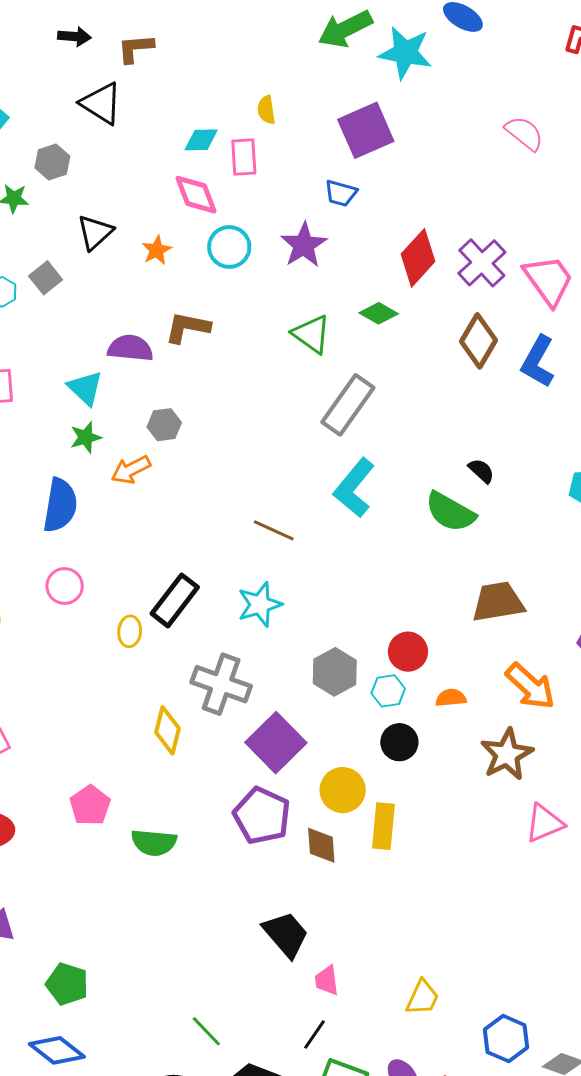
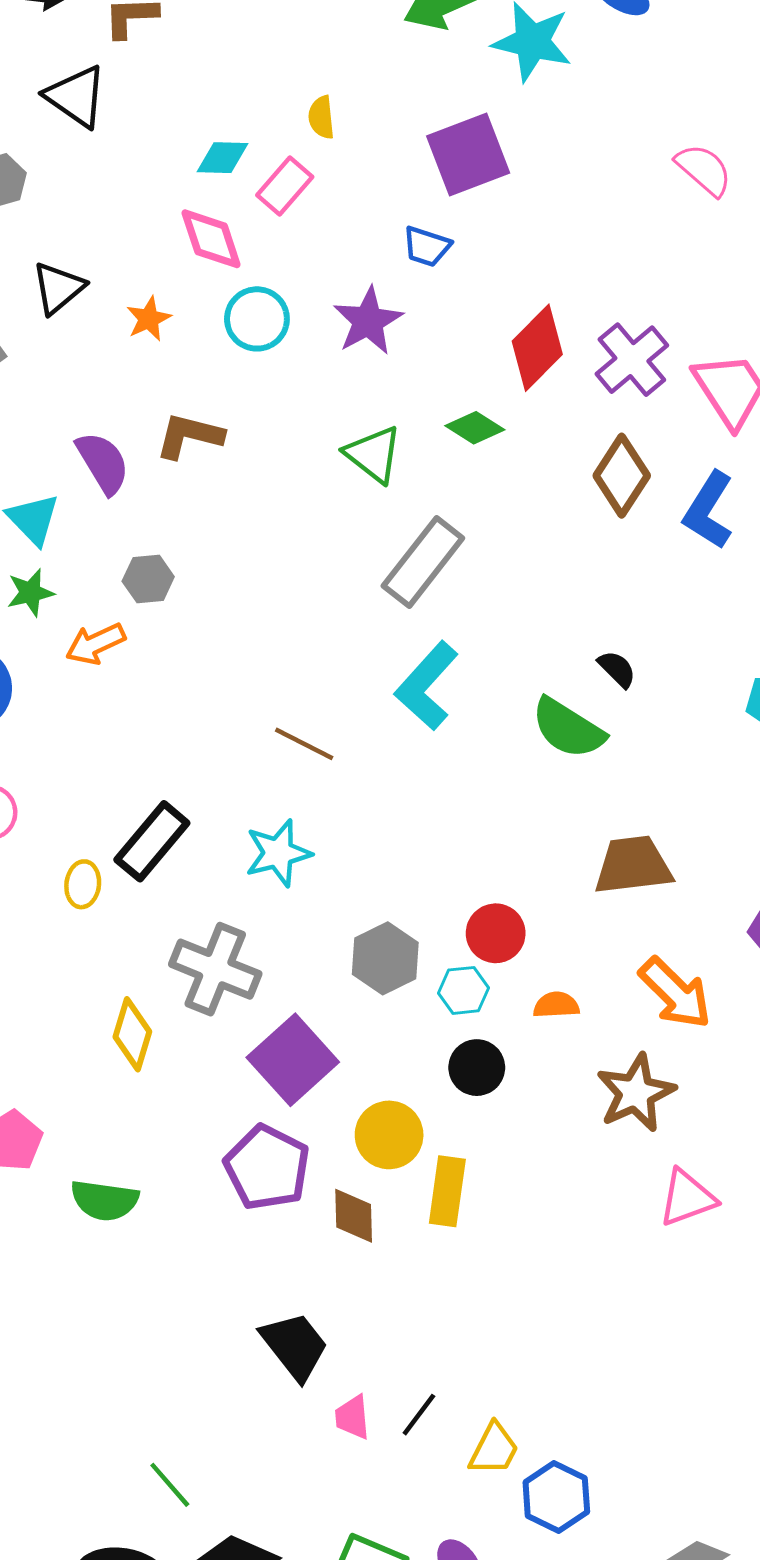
pink rectangle: (244, 157) -> (285, 186), turned 42
purple semicircle: (130, 348) -> (103, 463), turned 51
black line: (315, 1035) -> (419, 1415), moved
blue hexagon: (506, 1039) -> (556, 1497), moved

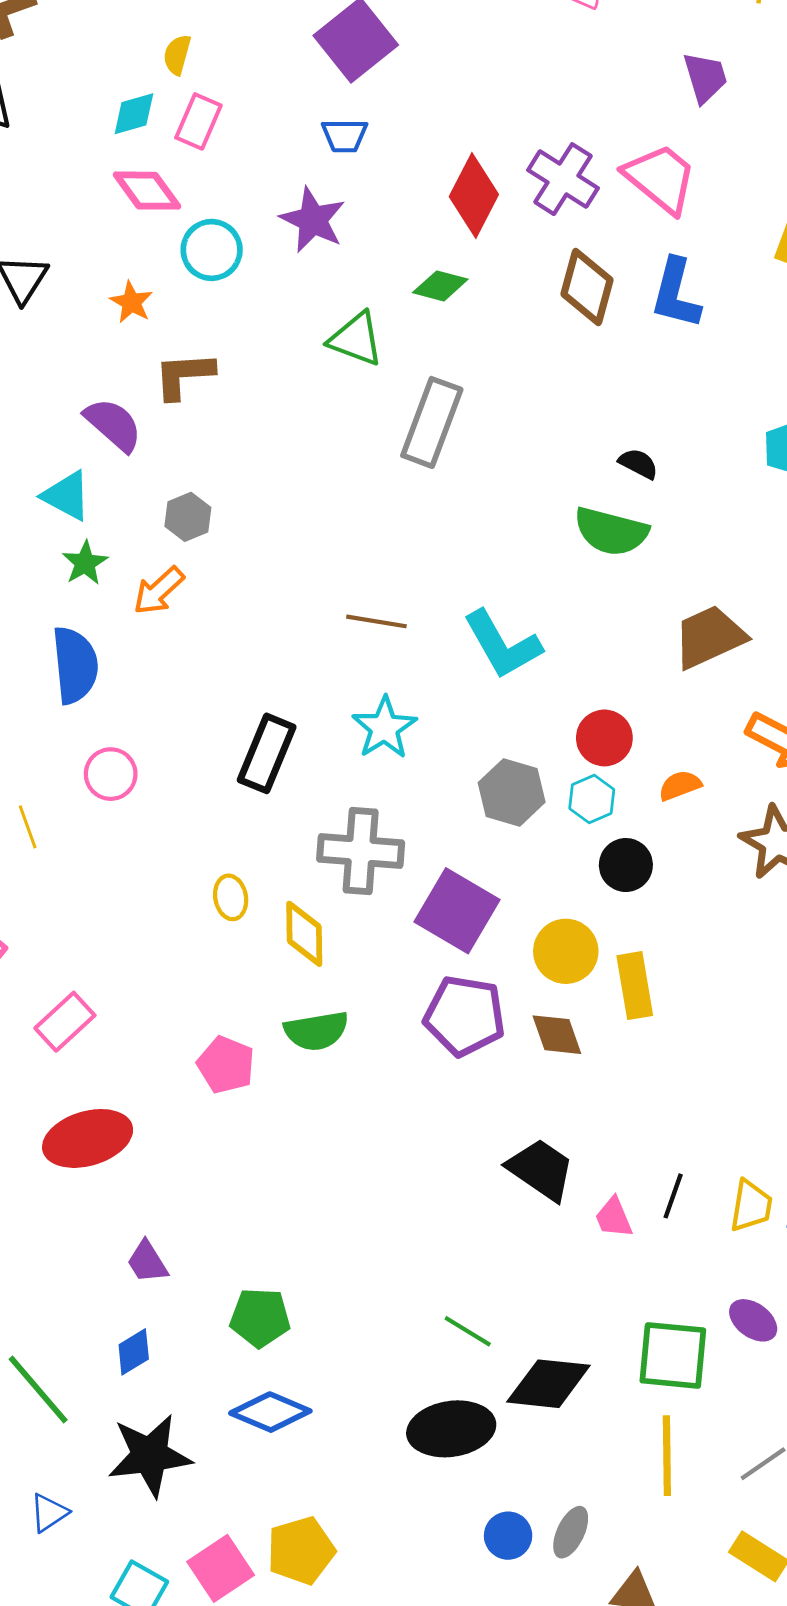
yellow semicircle: (321, 117) -> (177, 55), moved, turned 39
orange star: (149, 319) -> (131, 302), moved
cyan L-shape: (427, 686) -> (502, 645), moved, turned -54
yellow ellipse: (83, 884) -> (231, 897), moved
green semicircle: (105, 1200) -> (316, 1031), moved

